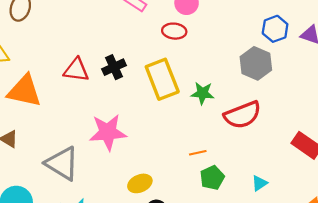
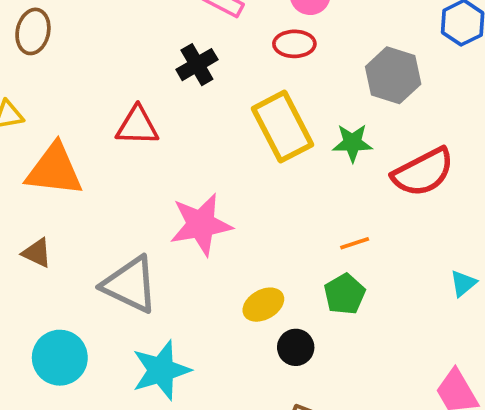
gray hexagon: (256, 63) -> (393, 75), moved
black cross: (114, 67) -> (197, 65), moved
green pentagon: (212, 178) -> (345, 294), moved

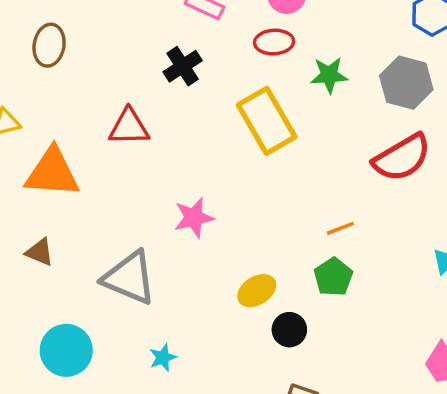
brown ellipse: (33, 31) -> (49, 45), moved
gray hexagon: (393, 75) -> (406, 83), moved
green star: (352, 143) -> (329, 75), moved
pink star: (201, 224) -> (194, 218), size x0.7
cyan star: (161, 370) -> (163, 358), size x0.5

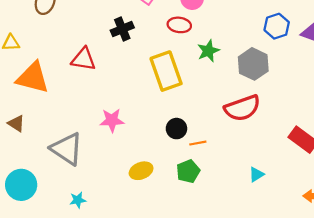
green star: (329, 75) -> (208, 51), turned -30
black circle: (289, 330) -> (176, 129), moved

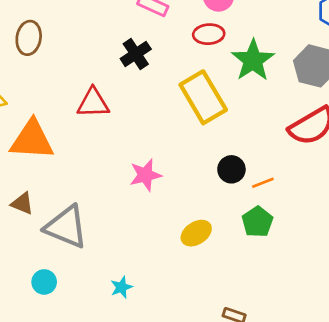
green star: (208, 51) -> (253, 60), size x1.4
gray triangle: (67, 149) -> (66, 227), moved
cyan circle: (21, 185) -> (44, 282), size x0.6

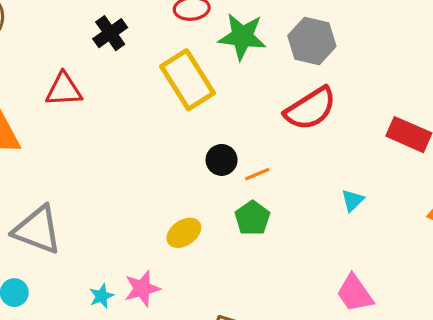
green star: (253, 60) -> (242, 37), turned -30
pink star: (145, 175) -> (142, 289), moved

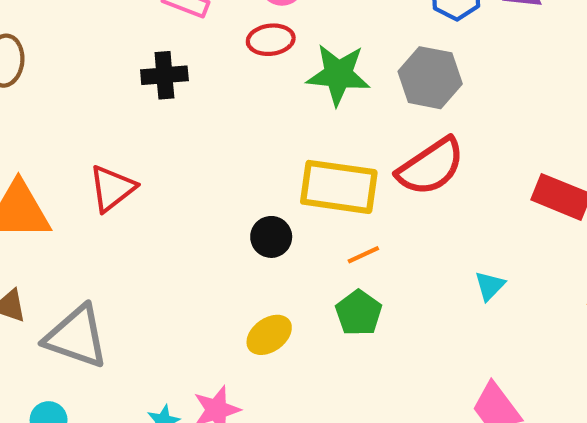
black cross: (110, 33) -> (164, 75), turned 32
yellow rectangle: (188, 80) -> (339, 187), moved, turned -48
red triangle: (64, 90) -> (112, 188), moved, turned -33
black circle: (222, 160) -> (271, 237), moved

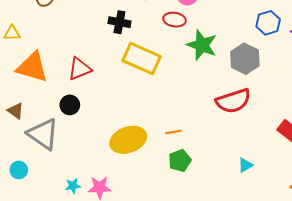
yellow rectangle: (339, 187) -> (142, 59), moved
black circle: (271, 237) -> (70, 105), moved
orange line: (363, 255) -> (173, 132), moved
yellow ellipse: (269, 335) -> (128, 140), moved, size x1.6

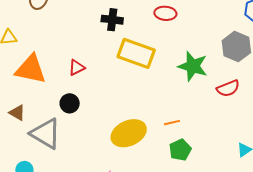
green star: (202, 45) -> (193, 66), moved
red triangle: (80, 69) -> (77, 68), size x0.7
red semicircle: (233, 101) -> (228, 88), size x0.7

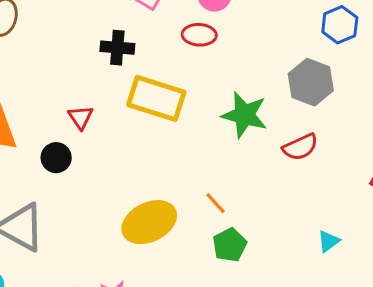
red triangle: (77, 68) -> (81, 117), moved, turned -36
black circle: (70, 103) -> (56, 158), moved
orange line: (172, 123) -> (216, 203), turned 63

